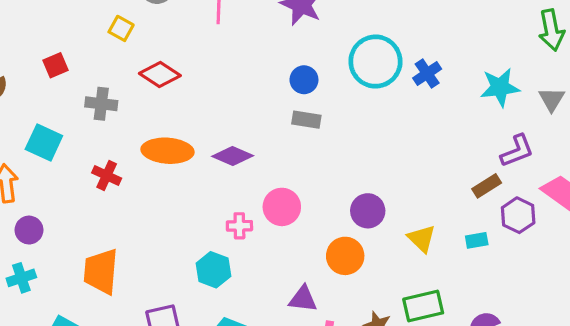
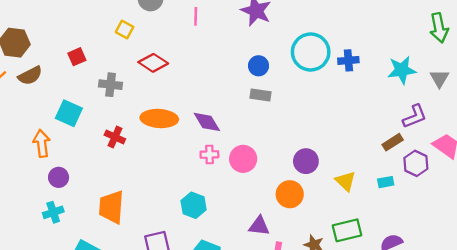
blue cross: (427, 73) -> (348, 60), turned 30
purple diamond: (233, 156) -> (207, 122), turned 36
pink cross: (239, 226) -> (209, 155), moved

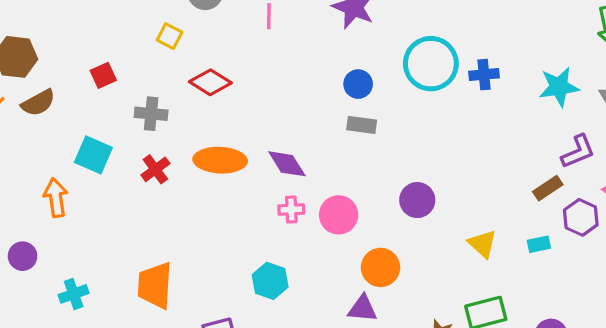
red cross: (115, 137) -> (155, 169), moved, turned 30
purple circle: (306, 161) -> (417, 200), moved
purple circle: (59, 177) -> (23, 256), moved
orange circle: (290, 194) -> (380, 267), moved

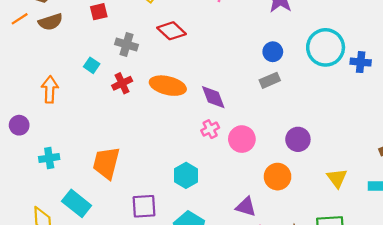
gray rectangle: (362, 125) -> (270, 80), turned -42
cyan square: (93, 155) -> (92, 65), moved, size x0.6
pink cross: (291, 210) -> (210, 129), turned -36
orange circle: (380, 267) -> (278, 177), moved

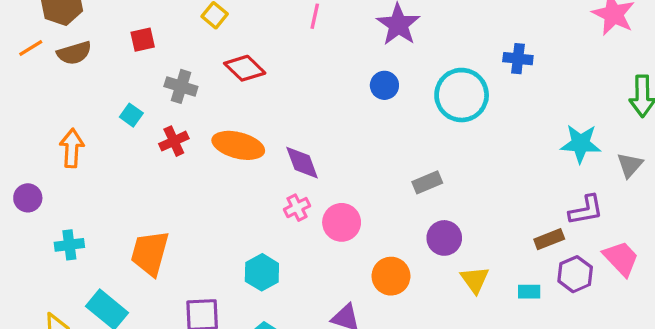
blue circle: (273, 52) -> (384, 85), moved
blue cross: (361, 62) -> (518, 59), moved
gray rectangle: (270, 80) -> (427, 182), moved
purple circle: (298, 139) -> (444, 238), moved

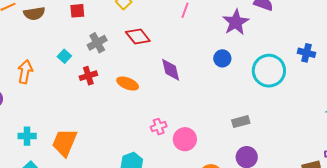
gray cross: (181, 86) -> (97, 43), turned 36
orange ellipse: (238, 145) -> (128, 84), size x0.7
purple diamond: (302, 163) -> (171, 70), moved
cyan cross: (69, 245) -> (27, 136), moved

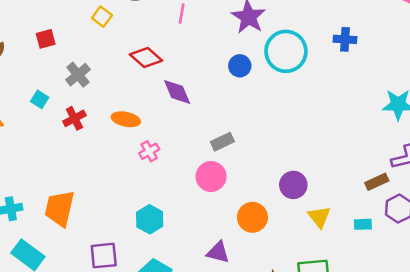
red diamond: (138, 37) -> (146, 57), moved
cyan circle: (269, 71) -> (286, 51), moved
gray rectangle: (241, 122) -> (222, 142), moved
pink cross: (159, 127) -> (149, 151), moved

